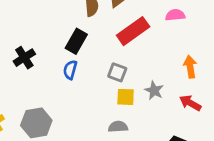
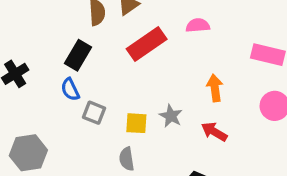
blue semicircle: (70, 70) -> (70, 89), turned -42
gray square: (117, 72) -> (94, 113), moved
gray semicircle: (118, 127) -> (127, 159), turned -96

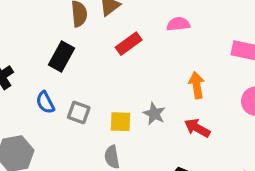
red rectangle: (147, 44) -> (129, 44), size x0.7
blue semicircle: (70, 89) -> (45, 102), moved

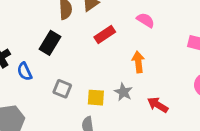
pink semicircle: (178, 24) -> (146, 20), turned 36
orange arrow: (197, 85) -> (138, 62), moved
blue semicircle: (45, 102) -> (25, 71), moved

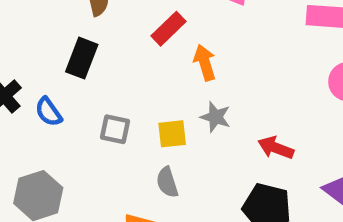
orange arrow: (138, 62) -> (205, 63), moved
red arrow: (158, 105) -> (276, 148), moved

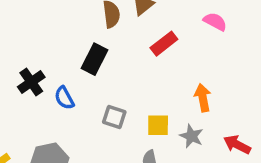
orange arrow: (205, 63) -> (203, 98), moved
gray star: (215, 117) -> (191, 136), moved

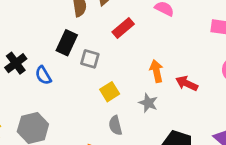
gray square: (114, 117) -> (90, 59), moved
yellow square: (158, 125) -> (110, 92), moved, turned -30
red arrow: (237, 145) -> (187, 83), moved

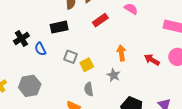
black rectangle: (67, 43) -> (59, 27), turned 48
gray square: (90, 59) -> (71, 57), moved
red arrow: (187, 83) -> (152, 60), moved

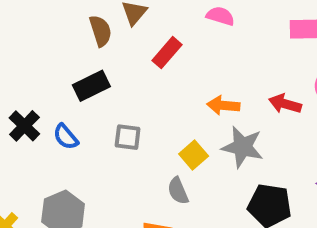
orange arrow: (121, 53) -> (223, 105), turned -63
yellow square: (87, 65) -> (194, 155), moved
gray star: (114, 75) -> (242, 147), moved, size x1.5

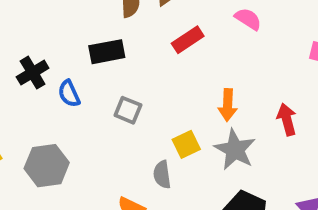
red arrow: (285, 104) -> (287, 120), turned 44
orange arrow: (223, 105) -> (228, 105), turned -108

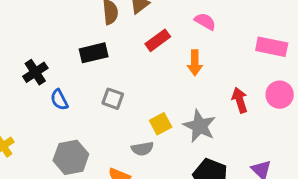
blue semicircle: (69, 94) -> (59, 100), moved
orange arrow: (228, 105) -> (195, 63), moved
gray hexagon: (47, 166) -> (71, 157), moved
gray semicircle: (162, 175) -> (142, 149), turned -90

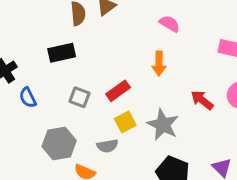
red rectangle: (158, 40) -> (118, 91), moved
red arrow: (240, 100) -> (202, 100), turned -35
gray hexagon: (71, 157) -> (59, 144), moved

